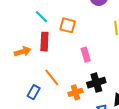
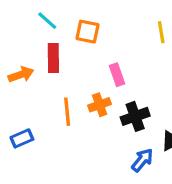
orange line: (52, 77) -> (67, 112), turned 36
blue rectangle: (34, 92) -> (22, 138), moved, turned 40
orange cross: (75, 92) -> (100, 105), moved

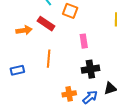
red rectangle: (53, 58) -> (46, 24), turned -66
orange cross: (100, 105) -> (69, 94), moved

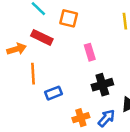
orange line: (49, 59) -> (33, 74), moved
blue rectangle: (17, 70) -> (54, 93), moved

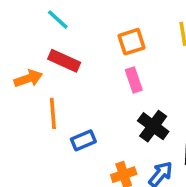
orange square: (69, 18) -> (131, 42), moved, turned -30
black cross: (102, 85) -> (153, 126), turned -35

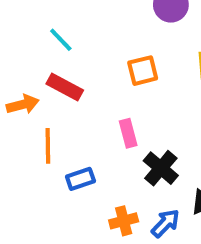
pink rectangle: (134, 80) -> (128, 133), moved

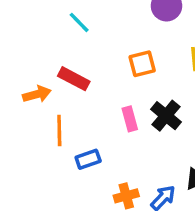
cyan line: (61, 40) -> (79, 22), moved
black cross: (161, 168) -> (166, 116), moved

